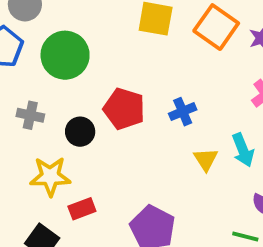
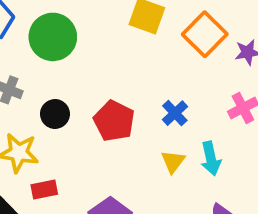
red pentagon: (124, 109) -> (114, 121), moved
blue cross: (183, 112) -> (175, 113), moved, turned -30

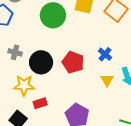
green circle: (53, 37) -> (53, 15), moved
black circle: (55, 114) -> (41, 62), size x1.5

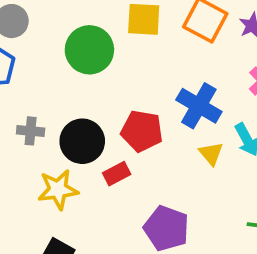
blue cross: (105, 54) -> (199, 106), size x1.6
red rectangle: (40, 103) -> (117, 174), moved

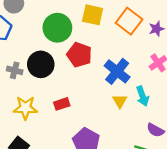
red pentagon: (142, 131) -> (79, 55), moved
black circle: (82, 141) -> (41, 64), moved

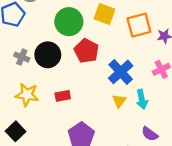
orange square: (129, 21) -> (139, 25), turned 30

